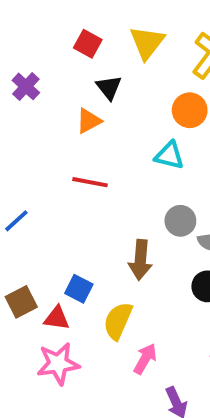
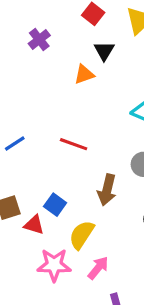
red line: (90, 182) -> (74, 144), moved
pink star: (58, 364) -> (54, 265), moved

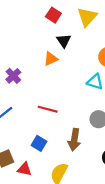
purple cross: (39, 39) -> (13, 76), moved
blue square: (55, 205) -> (39, 143), moved

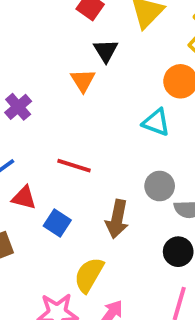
orange triangle: (51, 59) -> (83, 80), turned -40
red triangle: (24, 169) -> (24, 198), moved

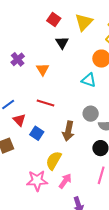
orange triangle: (83, 80) -> (43, 69), moved
purple cross: (18, 107) -> (18, 59), moved
red triangle: (24, 198) -> (19, 120), turned 32

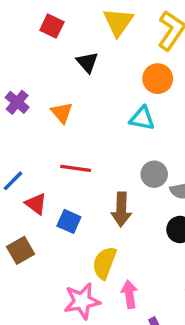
red square: (54, 19) -> (52, 26), moved
pink arrow: (65, 181) -> (129, 294), turned -35

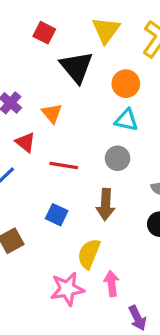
black triangle: (87, 62) -> (76, 67), size x1.6
orange circle: (158, 79) -> (126, 84), moved
gray circle: (154, 174) -> (118, 158), moved
red triangle: (36, 204) -> (25, 142), moved

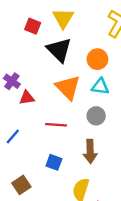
yellow triangle: (106, 30) -> (63, 18), moved
orange triangle: (52, 113) -> (68, 87), moved, size x1.6
red triangle: (25, 142) -> (27, 98), moved, turned -42

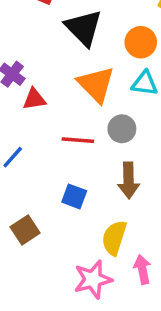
gray circle: (96, 116) -> (122, 129), moved

